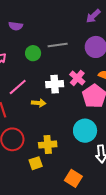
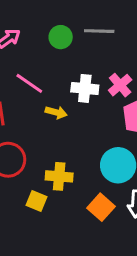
pink line: (18, 87) -> (29, 83), turned 66
yellow square: (36, 163) -> (36, 201), turned 32
orange square: (73, 178) -> (101, 207), moved

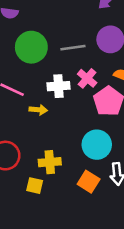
gray line: (99, 31) -> (73, 48), moved
green circle: (61, 37) -> (31, 47), size x1.6

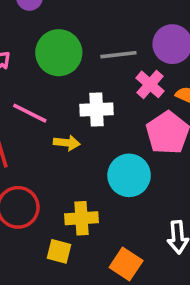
pink cross: (87, 78) -> (150, 84), moved
cyan circle: (97, 145) -> (129, 175), moved
orange square: (89, 182) -> (126, 264), moved

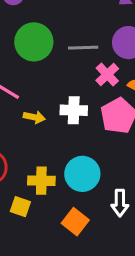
white cross: (97, 109) -> (74, 110), moved
cyan circle: (129, 175) -> (82, 174), moved

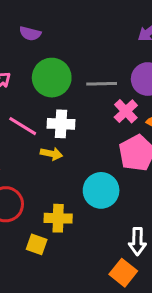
white cross: (74, 110) -> (61, 124), moved
cyan circle: (82, 174) -> (101, 190), moved
orange square: (75, 222) -> (123, 273), moved

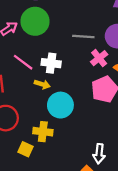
green circle: (52, 78) -> (35, 21), moved
cyan circle: (101, 190) -> (60, 105), moved

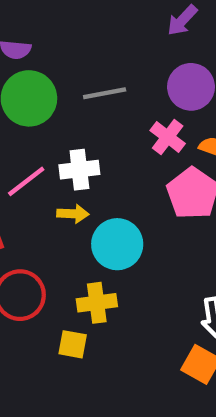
gray line: (83, 37) -> (105, 93), moved
pink line: (23, 62) -> (26, 181), turned -60

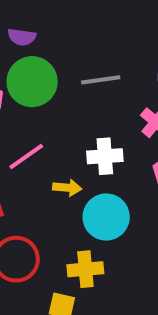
white cross: (79, 170) -> (105, 156), moved

